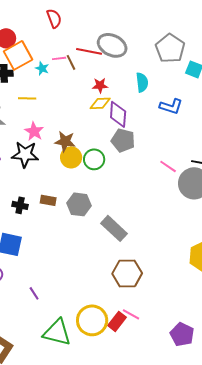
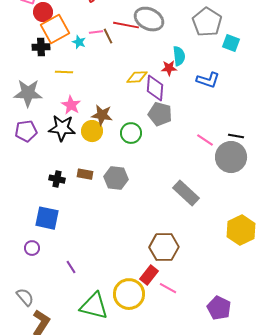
red star: (100, 85) -> (169, 68), moved
yellow circle: (71, 157) -> (92, 131), moved
gray rectangle: (114, 228) -> (186, 193), moved
red rectangle: (117, 321) -> (149, 275), moved

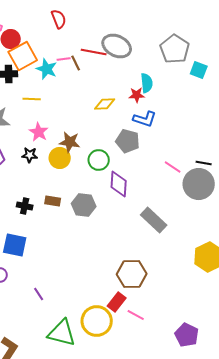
cyan star: (79, 42) -> (47, 69), size x1.5
blue L-shape: (208, 80) -> (145, 119), moved
purple diamond: (155, 88) -> (119, 184), moved
black star: (62, 128) -> (30, 155), size x0.6

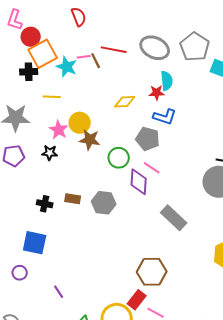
gray ellipse: (117, 46) -> (155, 48), moved
yellow circle: (60, 158) -> (80, 123), moved
pink line: (173, 167) -> (152, 168), moved

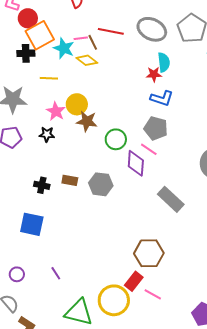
yellow diamond: (125, 102) -> (87, 60), moved, turned 40
gray pentagon: (148, 139) -> (156, 128), moved
purple circle: (20, 273) -> (17, 274), moved

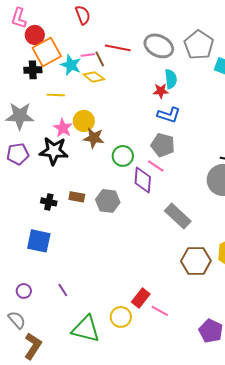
black star: (47, 134) -> (54, 151), size x1.8
brown hexagon: (149, 253) -> (196, 261), moved
yellow circle: (114, 300) -> (121, 317), size x0.7

